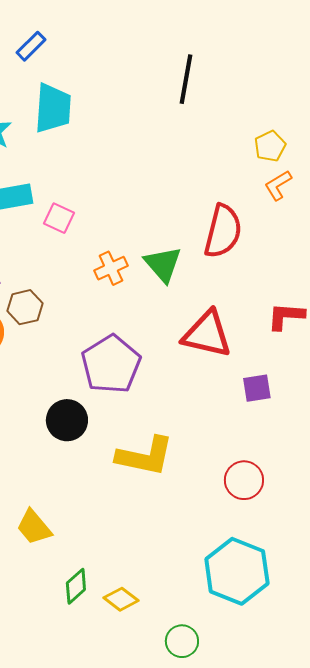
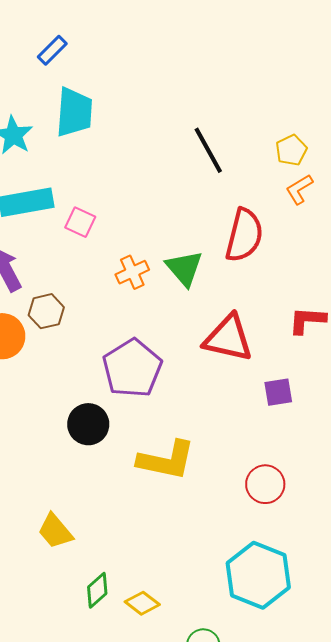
black line: (186, 79) -> (208, 150), moved, turned -39

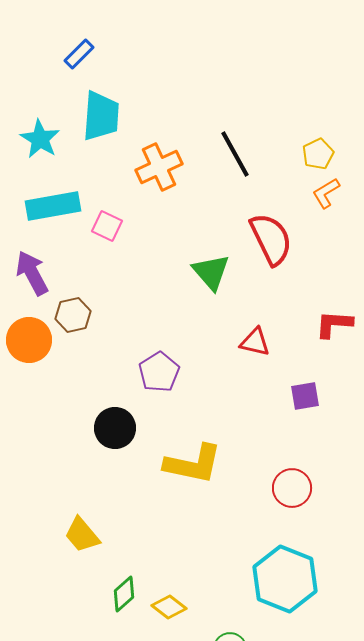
red semicircle: (244, 235) -> (271, 239), turned -40
orange cross: (132, 272) -> (159, 167), moved, size x1.4
red triangle: (228, 338) -> (255, 342), size x0.6
purple pentagon: (132, 368) -> (159, 372), size x0.7

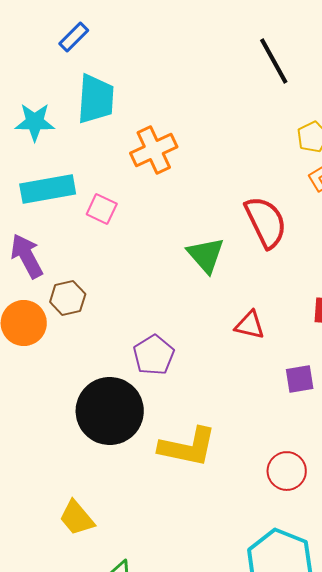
cyan star: (40, 139) -> (35, 122), turned -30
black line: (235, 154) -> (274, 61), moved
black circle: (115, 428) -> (110, 411), size x1.6

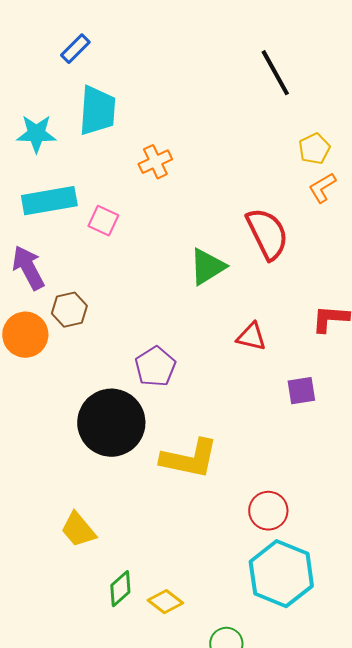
orange cross: (154, 150) -> (155, 162), size x0.7
green triangle: (206, 255) -> (207, 267), turned 39
red circle: (287, 471) -> (268, 511), moved

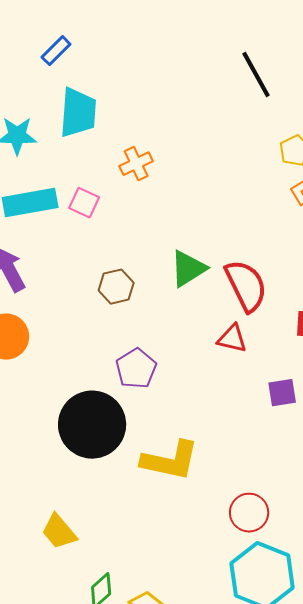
pink square: (103, 221) -> (84, 203), moved
red semicircle: (267, 234) -> (246, 286), moved
brown hexagon: (69, 310) -> (116, 287), moved

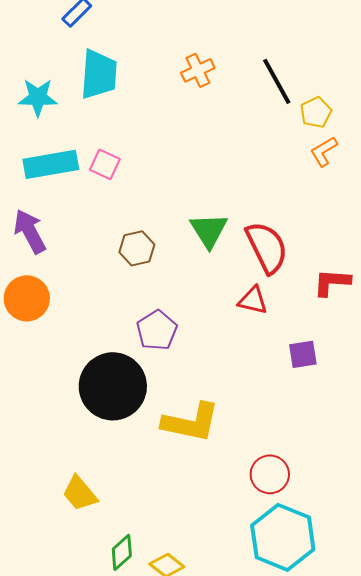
black line: (256, 75) -> (277, 81), moved
orange cross: (136, 164) -> (198, 70), moved
green triangle: (188, 269) -> (209, 230), turned -30

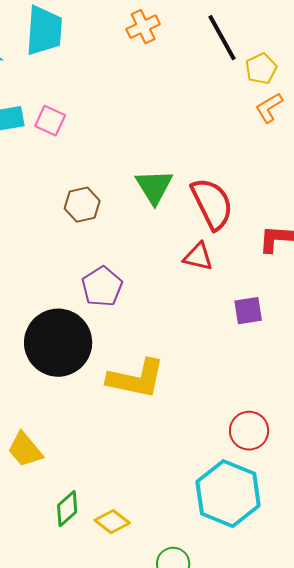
red circle: (270, 474) -> (249, 431), moved

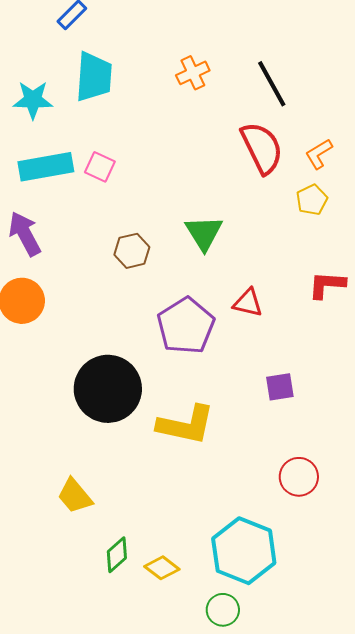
yellow pentagon: (261, 69) -> (312, 200), moved
red semicircle: (212, 204) -> (262, 148), moved
purple pentagon: (102, 287) -> (186, 326), moved, size x1.4
purple square: (248, 311) -> (280, 387), moved
cyan hexagon: (228, 494) -> (244, 551), moved

